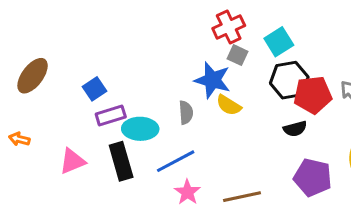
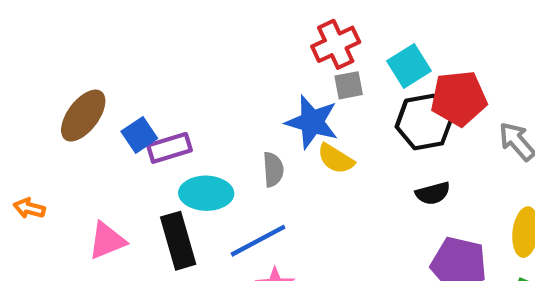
gray square: (238, 55) -> (349, 85), turned -36
brown ellipse: (33, 76) -> (83, 116), moved
red pentagon: (313, 95) -> (459, 98), moved
purple rectangle: (111, 116) -> (170, 148), moved

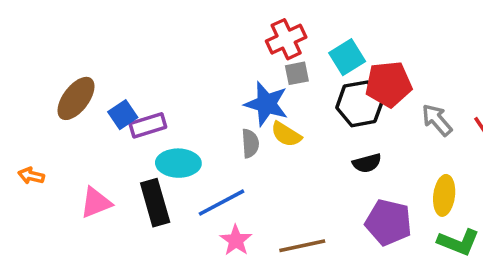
gray semicircle: (273, 169) -> (250, 143), moved

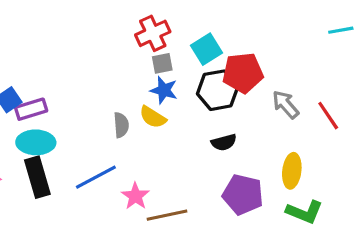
blue star: (266, 104) -> (164, 90), moved, size x0.7
cyan ellipse: (178, 163) -> (36, 142), moved
pink star: (236, 240) -> (135, 196), moved

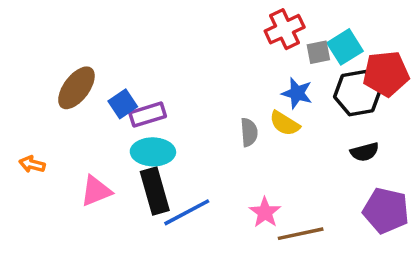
gray square: (162, 63) -> (318, 52), moved
blue line: (96, 177) -> (187, 212), moved

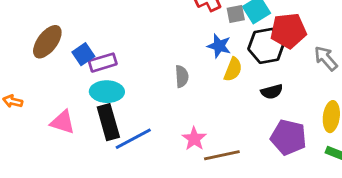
yellow semicircle: (285, 123) -> (233, 69), moved, turned -100
pink triangle: (96, 191) -> (63, 122), turned 40

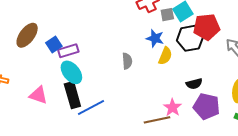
cyan ellipse: (107, 92) -> (71, 72), turned 50
black semicircle: (272, 92) -> (194, 84), moved
pink star: (194, 139) -> (173, 107), moved

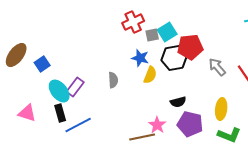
purple rectangle: (68, 51) -> (75, 87), moved, turned -36
black rectangle: (72, 95) -> (60, 113), size x0.7

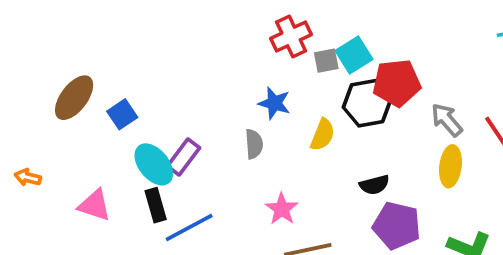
blue star: (140, 58) -> (274, 103), moved
yellow ellipse: (221, 109) -> (450, 166), moved
pink star: (157, 125) -> (282, 209), moved

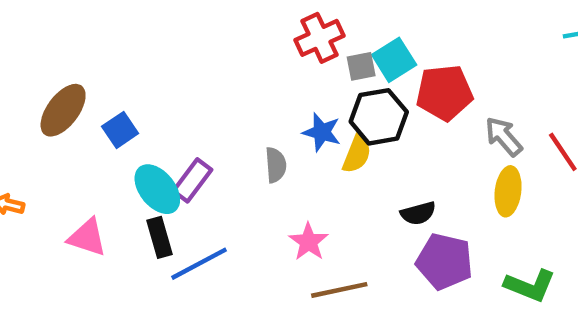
blue star: (274, 103) -> (322, 132), moved
black hexagon: (367, 103) -> (379, 117), moved

